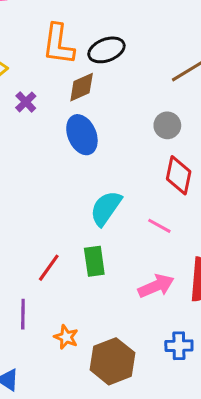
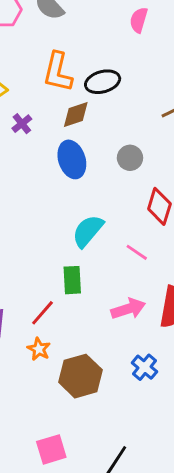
gray circle: (167, 125) -> (130, 158), moved
red line: (49, 268) -> (43, 313), moved
blue cross: (179, 346) -> (144, 367), turned 35

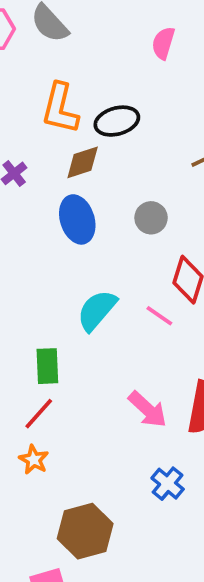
pink line: (137, 252) -> (159, 316), moved
green rectangle: (72, 280) -> (47, 366), moved
pink arrow: (128, 309) -> (148, 409), turned 60
brown hexagon: (80, 376) -> (85, 531), moved

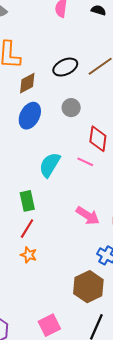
black ellipse: (117, 121) -> (65, 67), moved
blue ellipse: (77, 219) -> (30, 116), turned 55
brown hexagon: (85, 531) -> (88, 287), moved

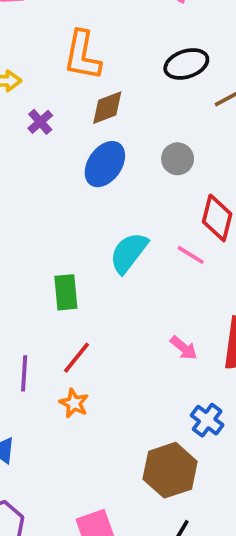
black ellipse: (65, 67) -> (186, 64), moved
green rectangle: (27, 201) -> (66, 292), moved
pink arrow: (88, 216) -> (184, 348), size x0.7

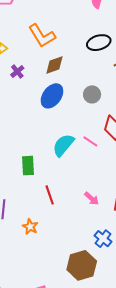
orange L-shape: (82, 55) -> (42, 36), turned -44
pink line: (191, 255) -> (90, 141), moved
red line: (77, 358) -> (50, 195), moved, turned -60

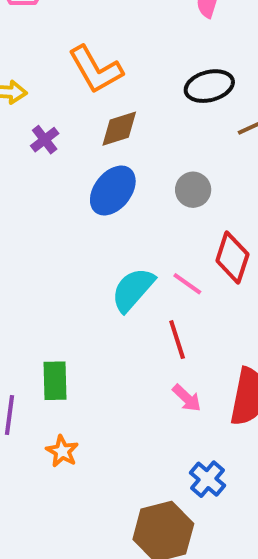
green rectangle: (28, 166) -> (55, 381), moved
red line: (50, 195) -> (177, 340), moved

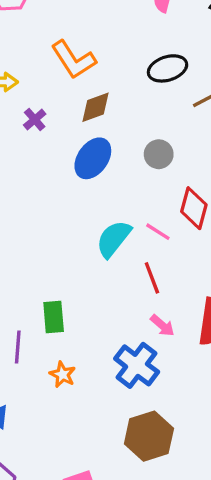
blue cross: (208, 479) -> (137, 365), moved, size x1.5

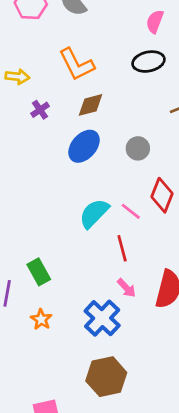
black ellipse: (168, 68) -> (148, 62), moved
green rectangle: (54, 317) -> (39, 272), turned -30

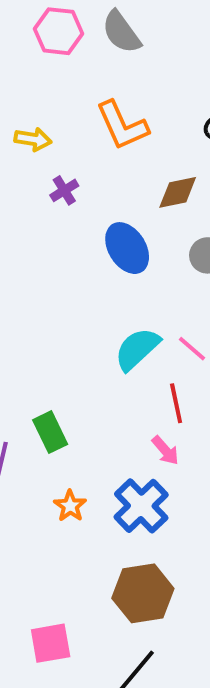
brown diamond: (90, 105) -> (178, 192), moved
blue ellipse: (84, 146) -> (127, 248), turned -76
pink arrow: (127, 288) -> (165, 450), moved
orange star: (41, 319) -> (70, 506), moved

